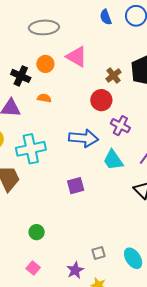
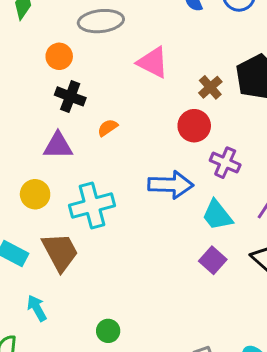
orange circle: (45, 64) -> (59, 56), moved
orange semicircle: (44, 98) -> (108, 128), turned -40
purple square: (76, 186) -> (213, 260), moved, turned -30

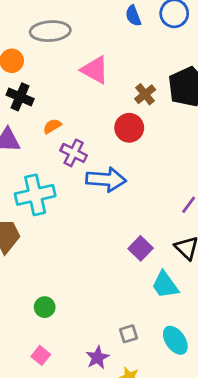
purple cross: (225, 163) -> (74, 153), moved
cyan trapezoid: (217, 215) -> (165, 285), moved

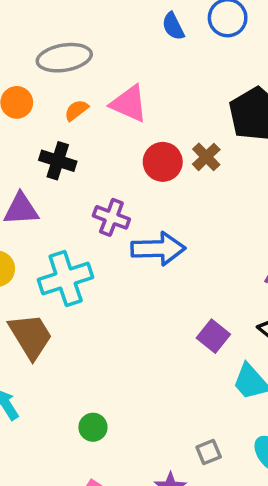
brown cross: (145, 94) -> (206, 157), moved
black cross: (20, 97) -> (58, 161), moved
orange semicircle: (52, 126) -> (76, 110), moved
red circle: (129, 128) -> (163, 162), moved

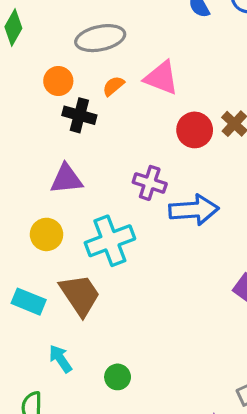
black cross: (58, 161) -> (79, 115), moved
green circle: (93, 427) -> (118, 377), moved

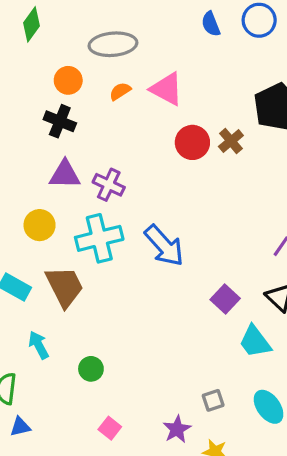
black cross: (79, 115) -> (60, 121), moved
purple cross: (150, 183) -> (109, 185), moved
blue arrow: (194, 210) -> (164, 246), moved, turned 45

